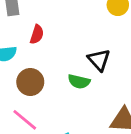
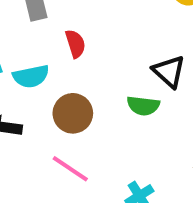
red semicircle: (37, 34) -> (75, 44), turned -30

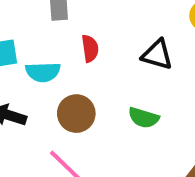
black triangle: (169, 71) -> (157, 55), moved, turned -36

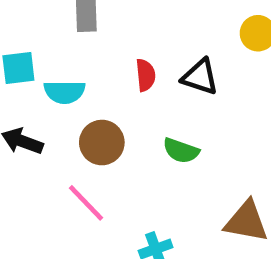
red semicircle: (90, 48) -> (146, 75), moved

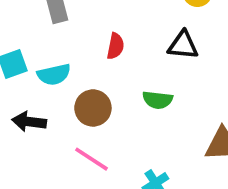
red semicircle: (146, 75) -> (115, 46), turned 30
black triangle: (200, 77) -> (183, 45), moved

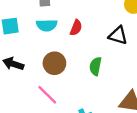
cyan semicircle: (54, 75) -> (47, 25), moved
green semicircle: (158, 100) -> (96, 66), turned 84

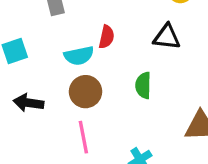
cyan semicircle: (47, 25) -> (79, 56), moved
pink line: (47, 95) -> (83, 137), turned 45

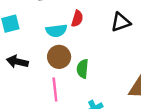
black triangle: (167, 37) -> (121, 22), turned -30
green semicircle: (143, 85) -> (83, 69), moved

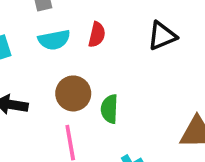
cyan semicircle: (56, 31) -> (54, 40), moved

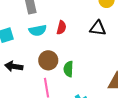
black triangle: (162, 36) -> (98, 28), turned 30

